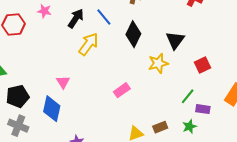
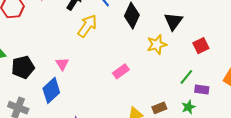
black pentagon: (18, 96) -> (23, 67), moved
blue diamond: (52, 109) -> (51, 90), turned 35

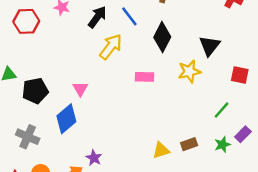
red square: (201, 46) -> (240, 75), turned 35
pink rectangle: (121, 71) -> (145, 77), moved, turned 35
purple rectangle: (202, 89) -> (243, 134), moved, turned -56

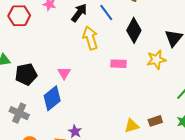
yellow arrow: (111, 47) -> (90, 38), turned -55

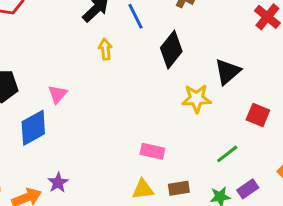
yellow arrow: (90, 38) -> (105, 49), size x0.6
pink rectangle: (119, 64) -> (152, 151), moved

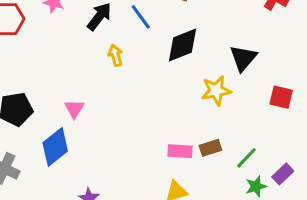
black diamond: (171, 50) -> (182, 45), turned 39
green line: (227, 154) -> (246, 158), moved
brown rectangle: (179, 188) -> (210, 148), moved

